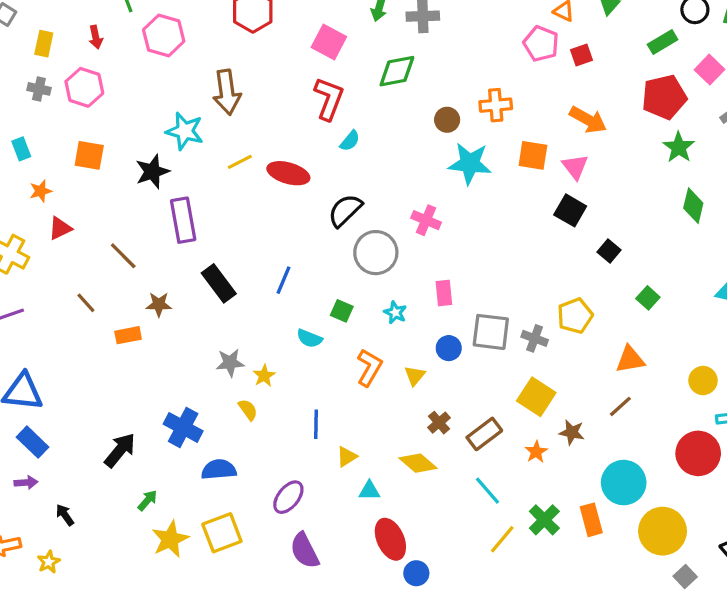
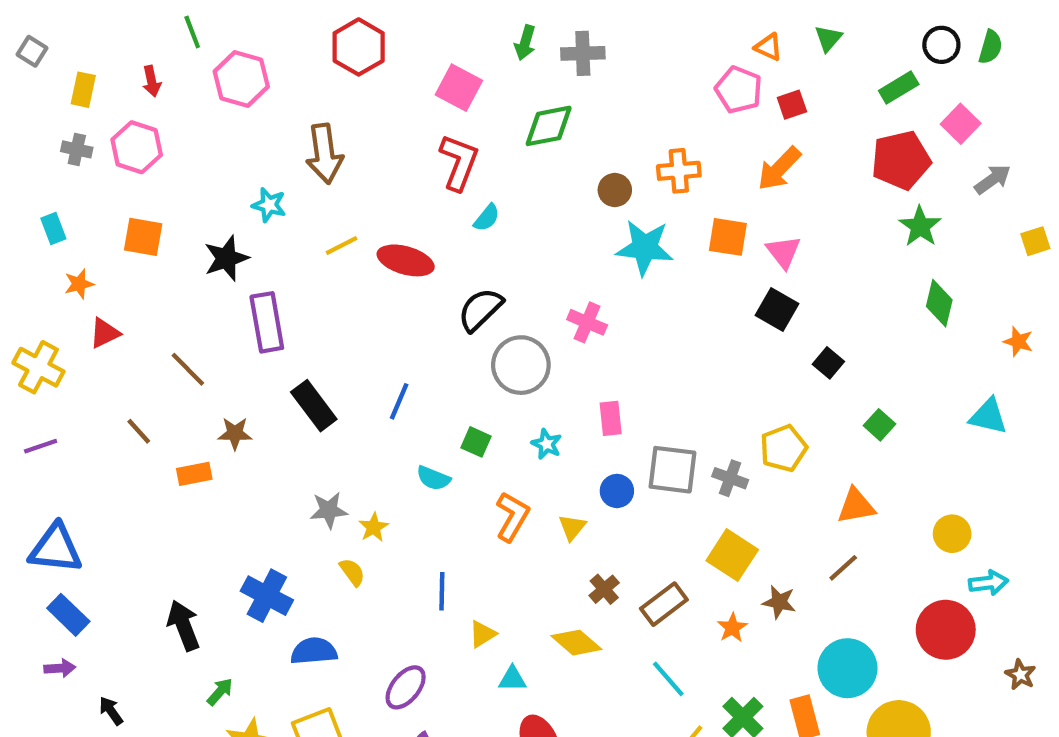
orange arrow: (588, 120) -> (779, 169), moved, turned 105
cyan star: (185, 131) -> (269, 205), size x0.7
black arrow: (120, 450) -> (184, 625), turned -60

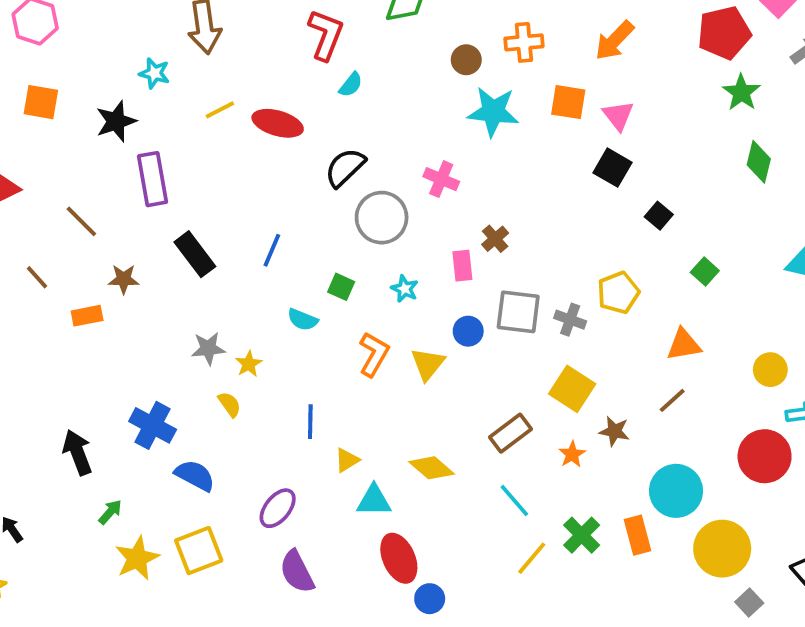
yellow triangle: (572, 527) -> (428, 364), size x1.4
brown cross: (604, 589) -> (495, 239), moved
blue semicircle: (314, 651) -> (195, 475), turned 33
cyan triangle: (512, 679) -> (374, 500), size x1.4

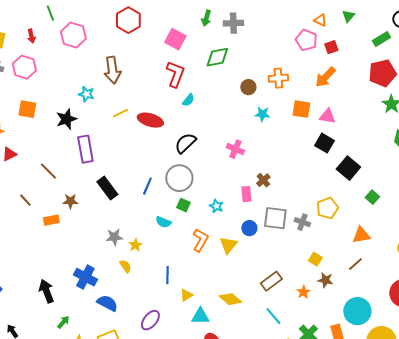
cyan star: (493, 112) -> (262, 114), size x0.6
pink triangle: (618, 116) -> (327, 116), turned -42
black square: (659, 216) -> (348, 168), size x1.6
gray circle: (382, 218) -> (179, 178), moved
yellow square: (572, 389) -> (315, 259), moved, size x0.6

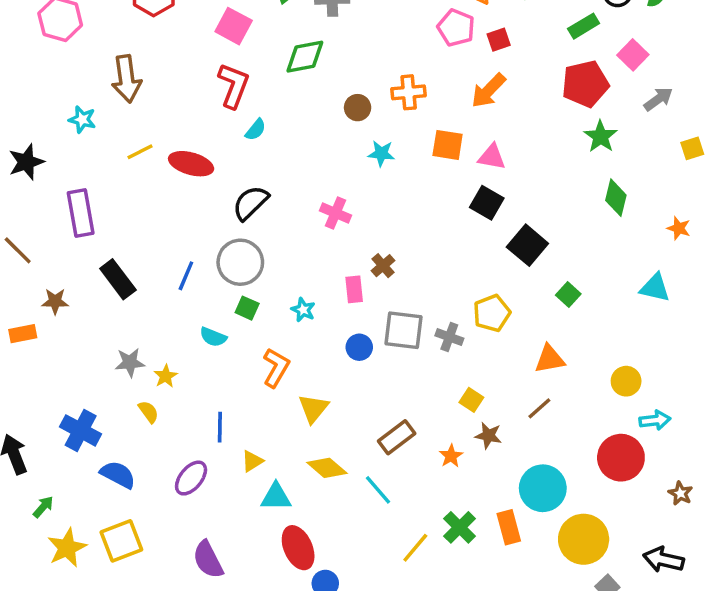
black star: (66, 119) -> (26, 162), moved
yellow triangle: (228, 245) -> (313, 408), moved
cyan line: (273, 316) -> (378, 490), moved
purple ellipse: (150, 320) -> (191, 478), moved

